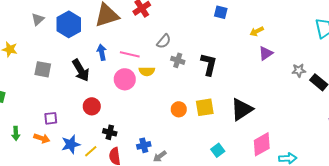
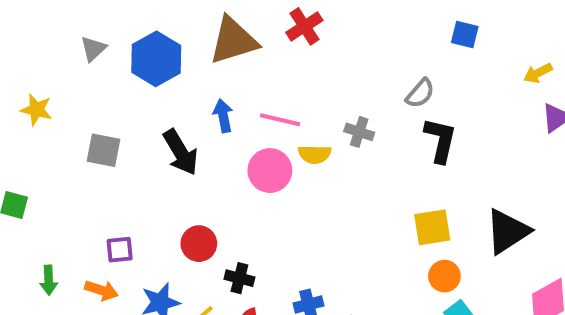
gray semicircle: (164, 41) -> (420, 93), moved
gray cross: (178, 60) -> (359, 132), moved
red circle: (92, 106) -> (199, 244), moved
orange circle: (179, 109) -> (444, 276), moved

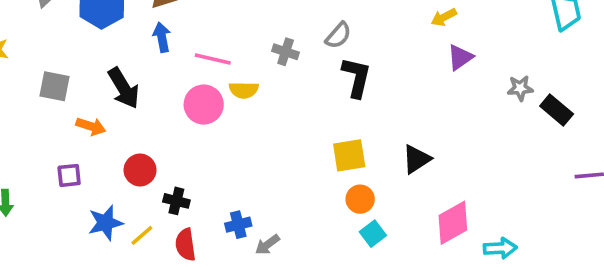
blue arrow: (223, 116) -> (162, 37), moved
gray cross: (359, 132) -> (286, 52), moved
black triangle: (507, 231) -> (417, 159), size x0.7
orange arrow: (101, 290) -> (91, 126), moved

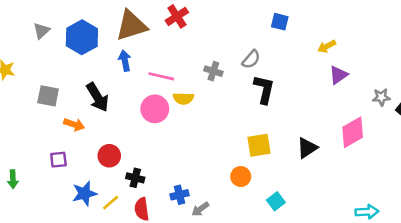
orange circle: (360, 199) -> (241, 177), moved
pink diamond: (453, 223) -> (353, 132), moved

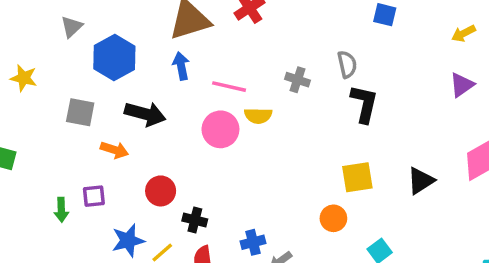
blue hexagon: (82, 37) -> (114, 57), moved
yellow arrow: (327, 46) -> (463, 34), moved
gray semicircle: (251, 59) -> (347, 64), turned -54
black arrow: (98, 97) -> (145, 114), turned -44
green arrow: (13, 179) -> (61, 210), moved

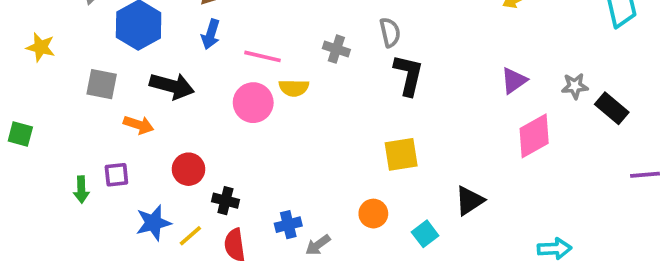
blue arrow: (181, 66) -> (211, 34), turned -152
purple triangle: (462, 85) -> (514, 80), moved
black triangle: (421, 181) -> (469, 201), moved
orange circle: (333, 218) -> (373, 214), moved

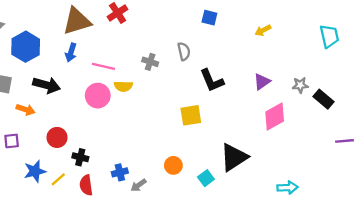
black L-shape: (408, 75) -> (212, 80), moved, turned 144
yellow square: (401, 154) -> (191, 115), moved
black triangle: (469, 201) -> (234, 157), size x1.5

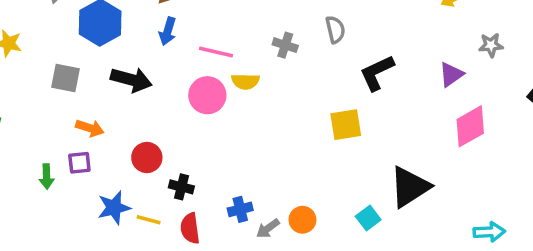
black L-shape: (212, 80) -> (377, 73), turned 88
gray star: (300, 85) -> (491, 45), moved
orange arrow: (26, 110) -> (90, 128), moved
orange circle: (173, 165) -> (302, 220), moved
yellow line: (58, 179) -> (149, 220), turned 56

